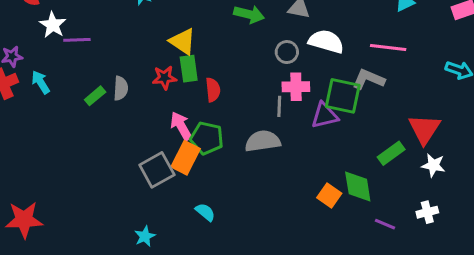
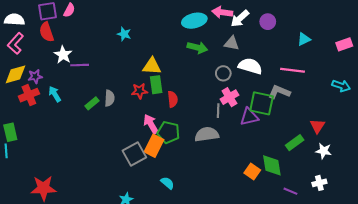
yellow triangle: (183, 41) -> (152, 66), turned -30
pink cross: (296, 87) -> (229, 97), turned -30
red triangle: (424, 129) -> (317, 126), size x0.7

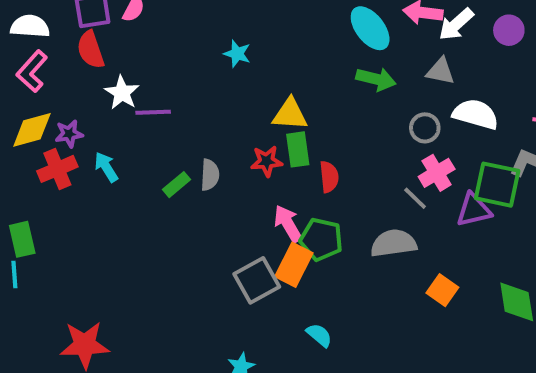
cyan ellipse: (194, 21) -> (370, 28), turned 65
gray line: (218, 111) -> (415, 198), turned -48
orange square: (252, 172) -> (442, 290), moved

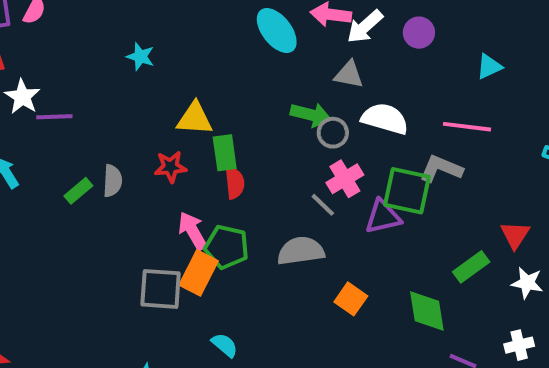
green arrow: (376, 79) -> (311, 115), moved
green rectangle: (298, 149) -> (225, 153), moved
gray square: (257, 280) -> (161, 289), turned 33

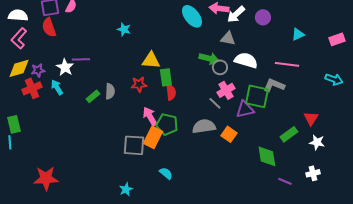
white star: (22, 97) -> (65, 67), moved
orange square: (351, 299) -> (229, 134), moved

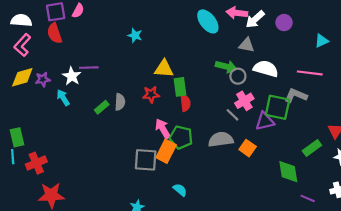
red cross: (32, 88) -> (36, 163), moved

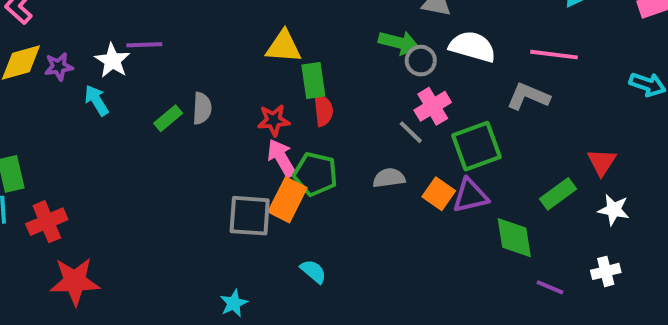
red star: (151, 94) -> (274, 120), moved
green square: (278, 107) -> (476, 146), moved, turned -32
purple triangle: (265, 121) -> (470, 196), moved
gray semicircle: (221, 139) -> (389, 178), size x0.7

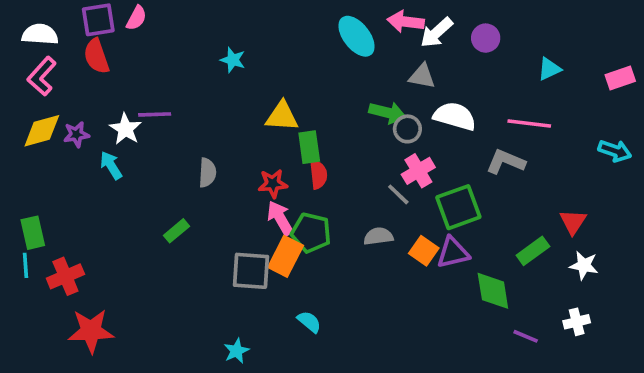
green rectangle: (168, 118) -> (176, 231), moved

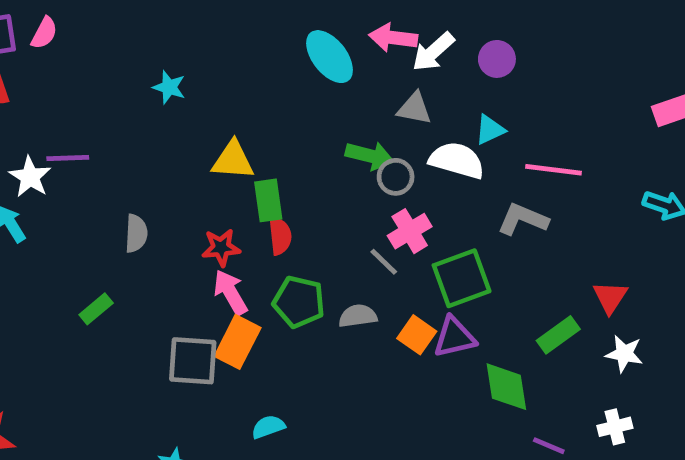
cyan triangle: (549, 69) -> (490, 130), moved
green pentagon: (311, 233) -> (299, 302), moved
cyan semicircle: (309, 322) -> (268, 427), turned -60

